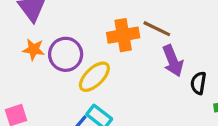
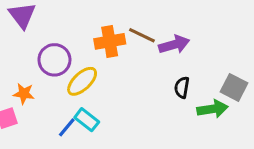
orange star: (34, 49) -> (24, 94), moved
purple arrow: (173, 61) -> (174, 45), moved, turned -84

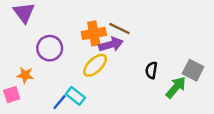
purple arrow: (174, 45) -> (111, 44), moved
yellow ellipse: (82, 81) -> (95, 65), moved
green arrow: (213, 109) -> (176, 87), turned -40

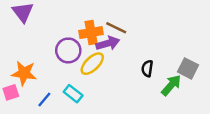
purple circle: (50, 48) -> (68, 50), moved
orange star: (25, 75) -> (24, 73), size x1.5
blue line: (60, 102) -> (44, 100), moved

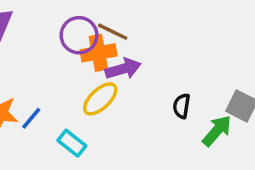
brown line: (116, 28) -> (113, 32), moved
purple circle: (68, 50) -> (79, 35), moved
blue line: (44, 100) -> (31, 118), moved

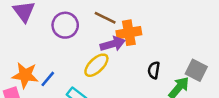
purple circle: (79, 35) -> (65, 25), moved
orange cross: (98, 53) -> (129, 33), moved

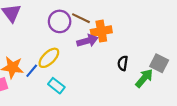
purple circle: (65, 25) -> (60, 21), moved
yellow ellipse: (96, 65) -> (49, 58), moved

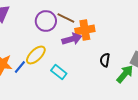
cyan rectangle: (56, 86) -> (59, 72), moved

